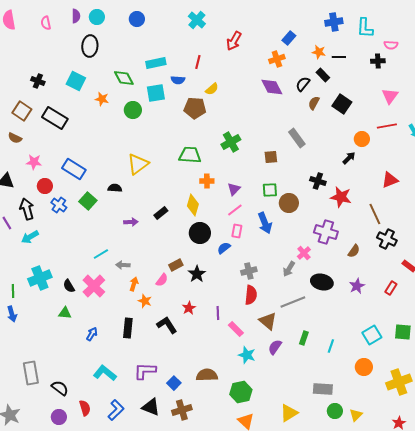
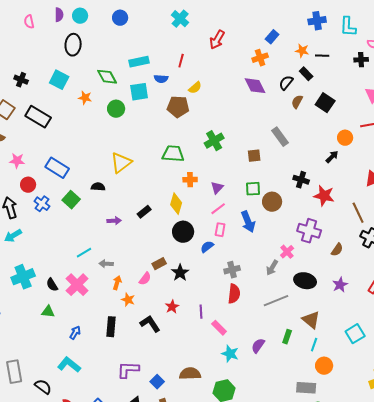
brown triangle: (268, 321) -> (311, 320), moved
orange circle: (364, 367) -> (324, 366), moved
cyan L-shape: (105, 373) -> (69, 365), moved

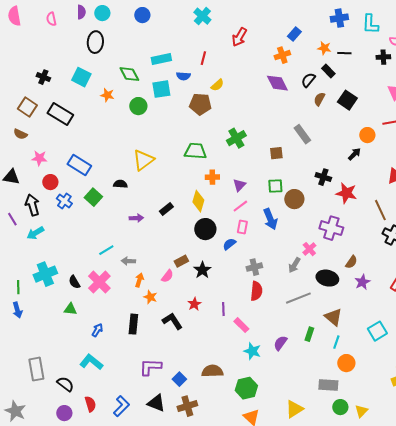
brown semicircle: (337, 250) -> (351, 262), moved

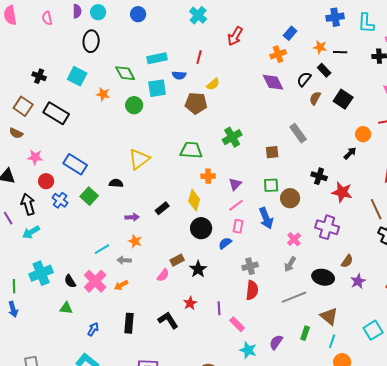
pink cross: (309, 249) -> (294, 239), moved
orange arrow: (139, 280) -> (121, 285), moved, turned -136
orange star: (150, 297) -> (135, 241), moved

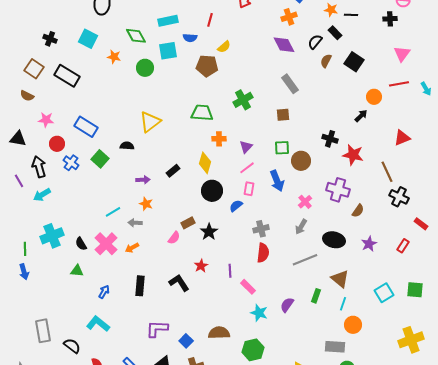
gray rectangle: (298, 133) -> (290, 84), moved
brown semicircle: (347, 261) -> (358, 211), moved

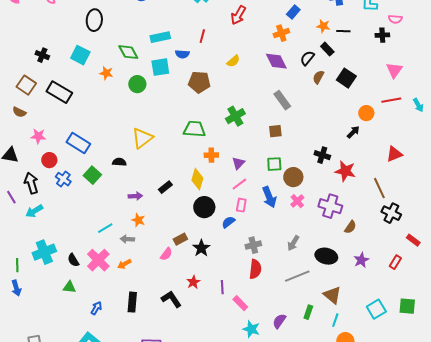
yellow semicircle: (224, 47) -> (233, 61), moved
pink cross: (305, 202) -> (297, 201), moved

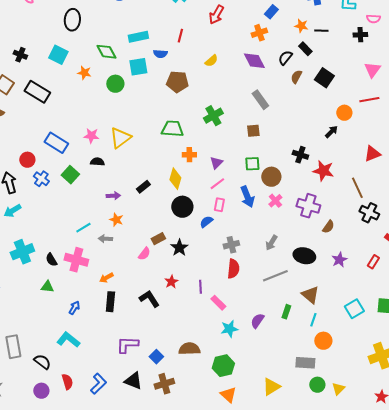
pink star: (38, 136) -> (91, 136), moved
pink cross: (98, 260) -> (76, 260), turned -30
orange arrow: (124, 264) -> (106, 278), moved
cyan star: (251, 329) -> (229, 329), turned -30

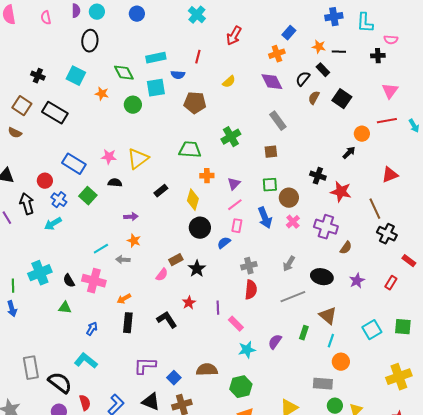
black rectangle: (143, 187) -> (161, 191), moved
cyan arrow: (12, 211) -> (53, 224), moved
black semicircle: (42, 362) -> (60, 383), size x1.4

